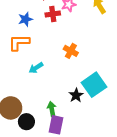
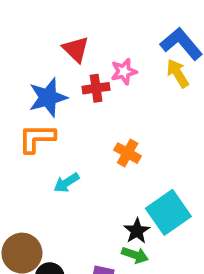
blue star: (25, 19) -> (48, 97), size x1.5
green arrow: (52, 109) -> (135, 255), moved, turned 120

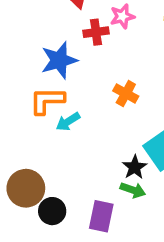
blue star: (48, 97) -> (59, 60), moved
orange L-shape: (37, 138) -> (47, 101), moved

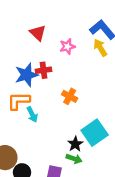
red cross: (96, 32) -> (44, 70), moved
cyan arrow: (68, 122) -> (32, 115), turned -84

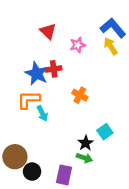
blue star: (27, 75) -> (37, 73), turned -30
cyan square: (95, 133) -> (105, 132), size x0.6

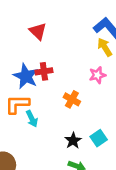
pink star: (78, 45) -> (97, 75), moved
black star: (86, 143) -> (73, 141), moved

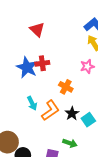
orange L-shape: (17, 104) -> (50, 110), moved, turned 145
black star: (73, 141) -> (72, 113), moved

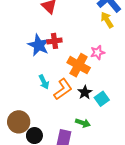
pink star: (87, 66) -> (98, 52), moved
orange cross: (66, 87) -> (79, 65), size x1.5

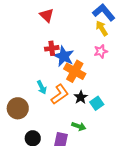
blue star: (39, 45) -> (64, 56), moved
pink star: (98, 52) -> (101, 51), moved
brown circle: (19, 122) -> (18, 108), moved

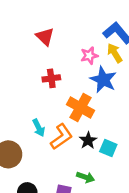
pink star: (101, 51) -> (89, 56), moved
blue star: (64, 56) -> (103, 80), moved
cyan square: (97, 103) -> (108, 148), turned -32

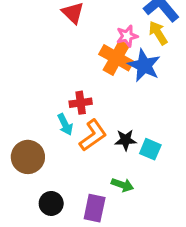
red cross: (51, 78) -> (81, 103), moved
orange cross: (80, 108) -> (116, 58), moved
black star: (88, 140) -> (126, 140), turned 30

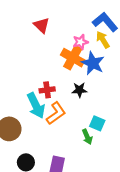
cyan arrow: (65, 124) -> (36, 106), size x1.6
black star: (126, 140) -> (79, 90), moved
green arrow: (122, 185) -> (87, 137), moved, turned 48

